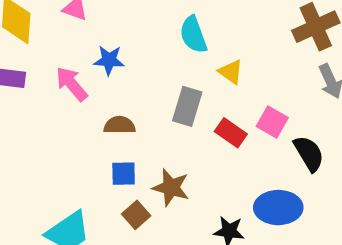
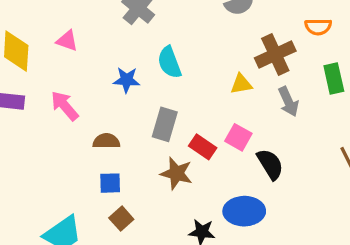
blue star: (109, 60) -> (127, 80), moved
yellow triangle: (231, 72) -> (241, 84), moved, turned -45
brown star: (171, 188) -> (177, 173), moved

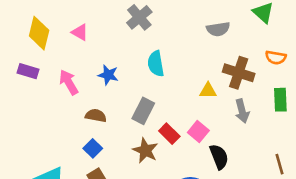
brown cross: (275, 54) -> (239, 73), turned 32
blue star: (127, 80) -> (108, 75), moved
blue square: (110, 183) -> (93, 148), turned 36

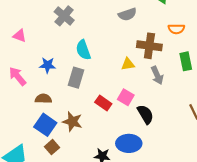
gray rectangle: (143, 111) -> (76, 78), moved
blue square: (93, 148) -> (45, 125), size x1.5
brown star: (145, 150) -> (72, 122), moved

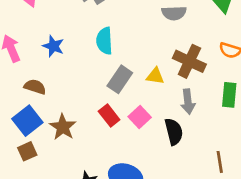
gray rectangle: (76, 78) -> (120, 79), moved
black semicircle: (145, 114) -> (174, 132), moved

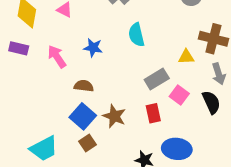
gray rectangle: (120, 79) -> (157, 79), moved, turned 35
red rectangle: (109, 115) -> (153, 113), moved, turned 36

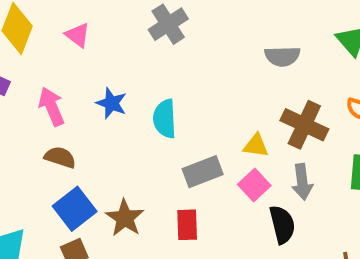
cyan semicircle: (136, 35) -> (165, 119), moved
brown semicircle: (84, 86) -> (60, 157), moved
pink square: (179, 95) -> (254, 185), moved

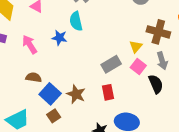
cyan semicircle: (165, 119) -> (76, 21), moved
yellow triangle: (256, 146) -> (136, 47), turned -48
brown semicircle: (60, 157) -> (34, 77), moved

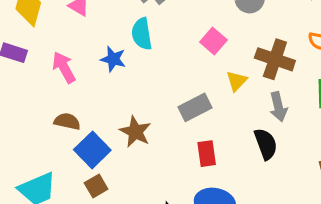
pink square: (138, 66) -> (213, 41), moved
red rectangle: (108, 92) -> (207, 154), moved
brown star: (76, 94) -> (135, 132), moved

